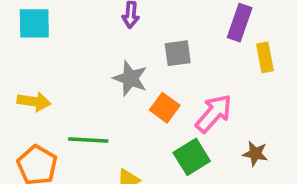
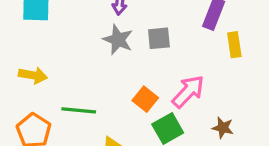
gray star: (130, 78) -> (118, 40), moved
orange square: (165, 108) -> (145, 99), moved

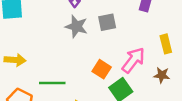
yellow rectangle: (234, 45) -> (166, 44), moved
brown star: (223, 128) -> (162, 75), moved

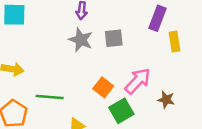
yellow rectangle: (166, 44) -> (174, 42), moved

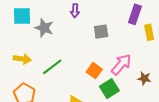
gray star: (81, 40) -> (44, 28), moved
green line: (50, 97) -> (52, 67), moved, turned -40

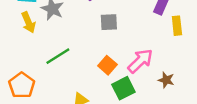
gray square: (101, 32) -> (109, 22), moved
yellow arrow: (22, 59) -> (28, 22), moved, turned 54

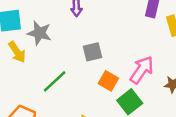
gray square: (109, 22) -> (93, 52), moved

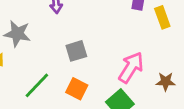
orange square: (108, 81) -> (77, 89), moved

